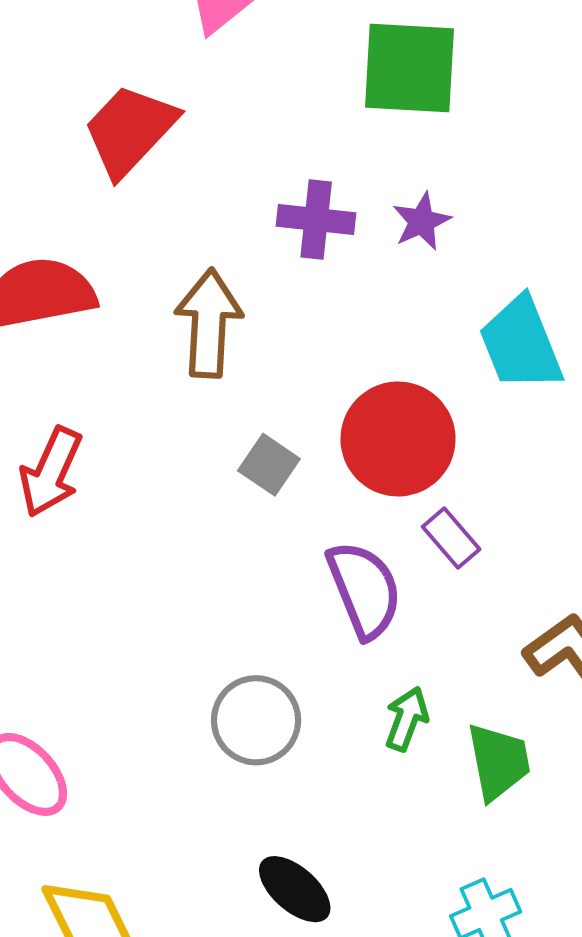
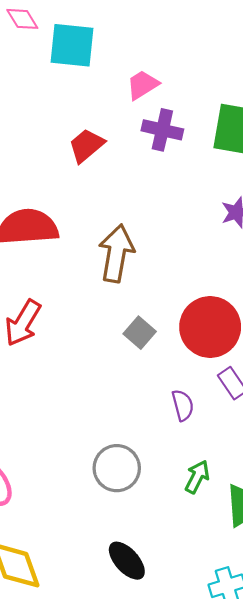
red trapezoid: (130, 130) -> (86, 145), size x0.7
purple cross: (316, 220) -> (162, 130), moved
purple semicircle: (364, 590) -> (183, 405), size x0.6

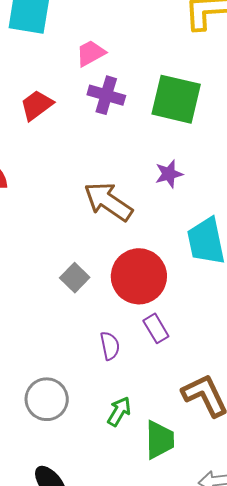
brown arrow: (116, 253) -> (108, 201), moved, turned -69

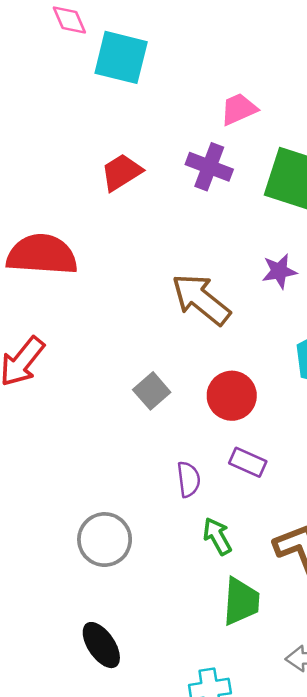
pink trapezoid: (91, 53) -> (239, 109), moved
red circle: (139, 276) -> (232, 396), size x0.7
purple rectangle: (156, 328) -> (248, 462), turned -40
green arrow: (119, 411) -> (217, 536), moved, turned -64

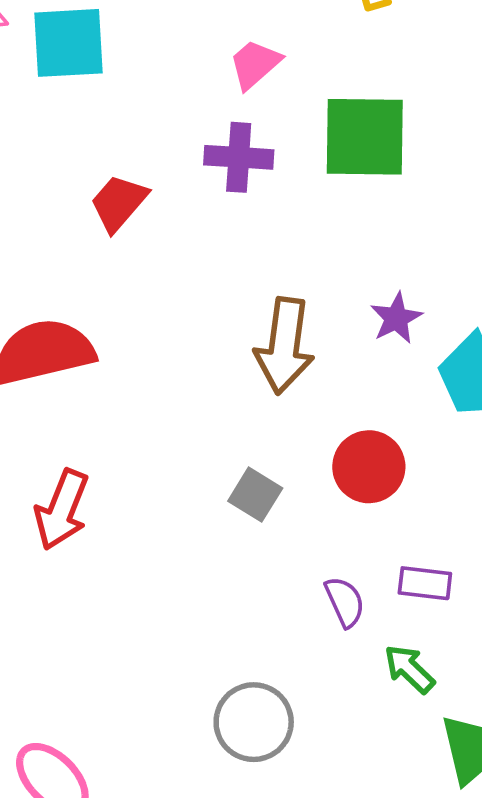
purple star: (279, 271) -> (396, 318), moved
brown arrow: (201, 299) -> (284, 346), turned -104
purple rectangle: (248, 462) -> (425, 583), moved

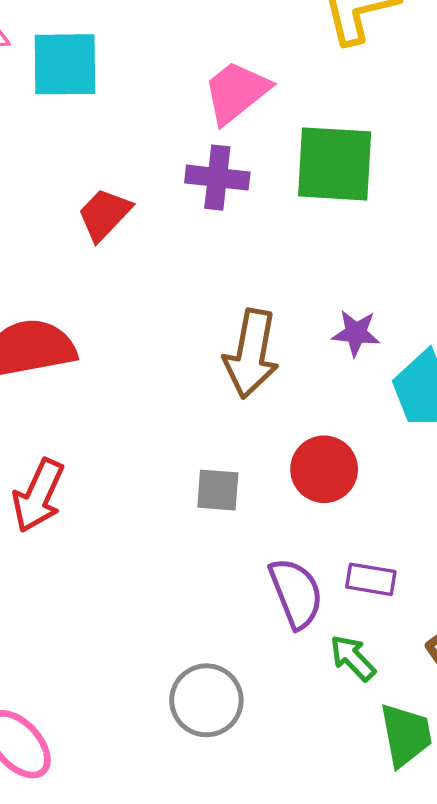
pink trapezoid: (255, 64) -> (236, 92), size x1.4
purple star: (396, 318) -> (356, 333), turned 30
gray square: (255, 495) -> (218, 490), turned -30
purple semicircle: (345, 602) -> (296, 593), size x1.5

